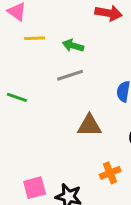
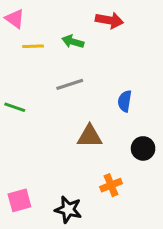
green arrow: (73, 46) -> (73, 42), moved
pink square: (35, 188) -> (19, 200), moved

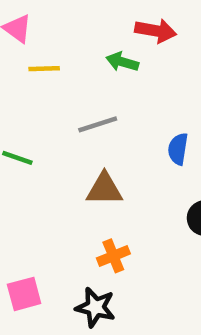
green arrow: (73, 42) -> (122, 62), moved
brown triangle: (90, 136) -> (104, 189), moved
orange cross: (111, 185) -> (113, 256), moved

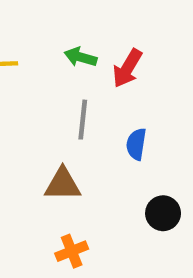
red arrow: (156, 31) -> (127, 68), moved, turned 111
gray line: (98, 124) -> (83, 120), moved, turned -66

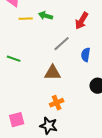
green arrow: (81, 57) -> (46, 16), moved
gray line: (83, 120) -> (62, 44), turned 42

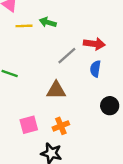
red arrow: (82, 21) -> (94, 44), moved, turned -114
pink square: (17, 120) -> (29, 125), moved

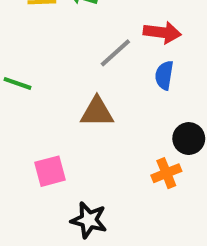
orange cross: (61, 126) -> (166, 173), moved

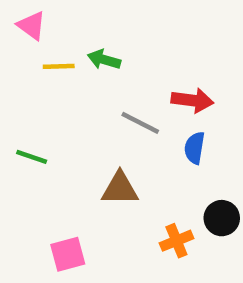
gray line: (115, 53) -> (140, 123), turned 69
orange cross: (166, 173) -> (176, 241), moved

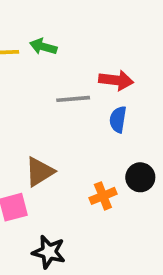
gray line: (140, 123) -> (73, 99), turned -32
brown triangle: (120, 189) -> (40, 172), moved, turned -32

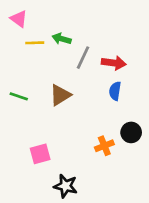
gray line: (73, 99) -> (83, 58), moved, turned -60
brown triangle: (40, 172) -> (60, 95), moved

